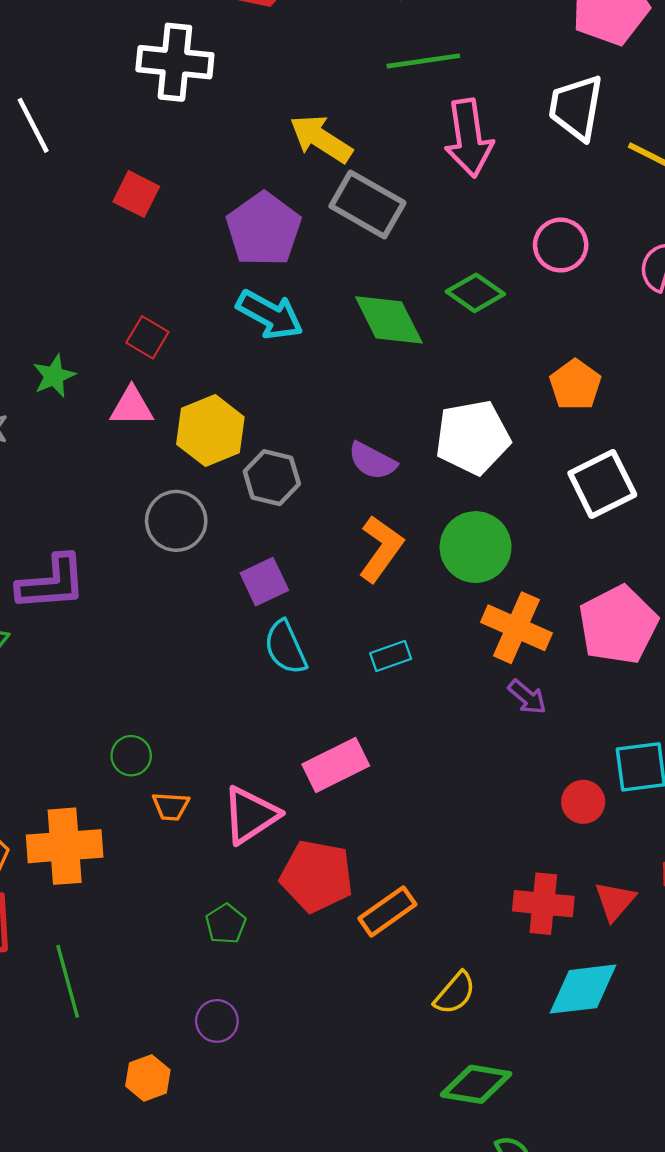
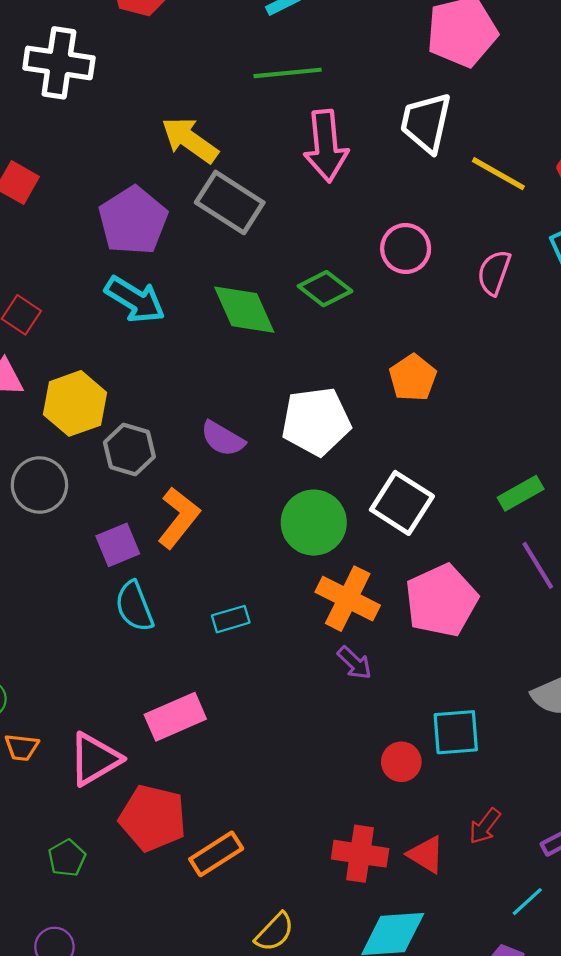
white square: (602, 484) -> (402, 503), moved, turned -34
orange L-shape: (381, 549) -> (179, 518), moved
red triangle: (615, 901) -> (426, 854), turned -42

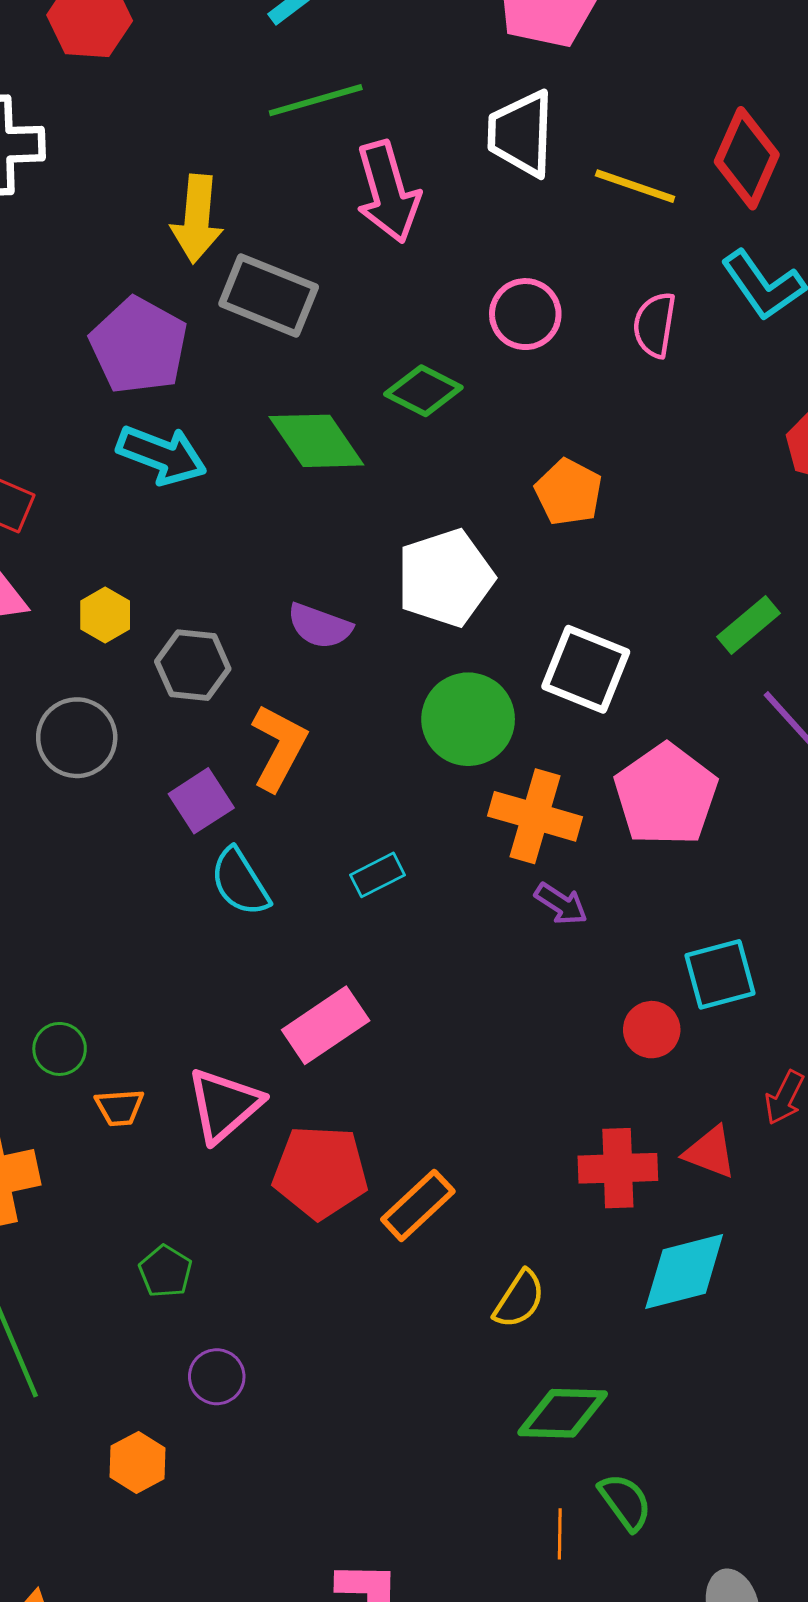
yellow arrow: (190, 140) -> (197, 219), turned -110
yellow hexagon: (75, 403) -> (105, 615), size x0.6
green pentagon: (67, 858) -> (165, 1271), moved

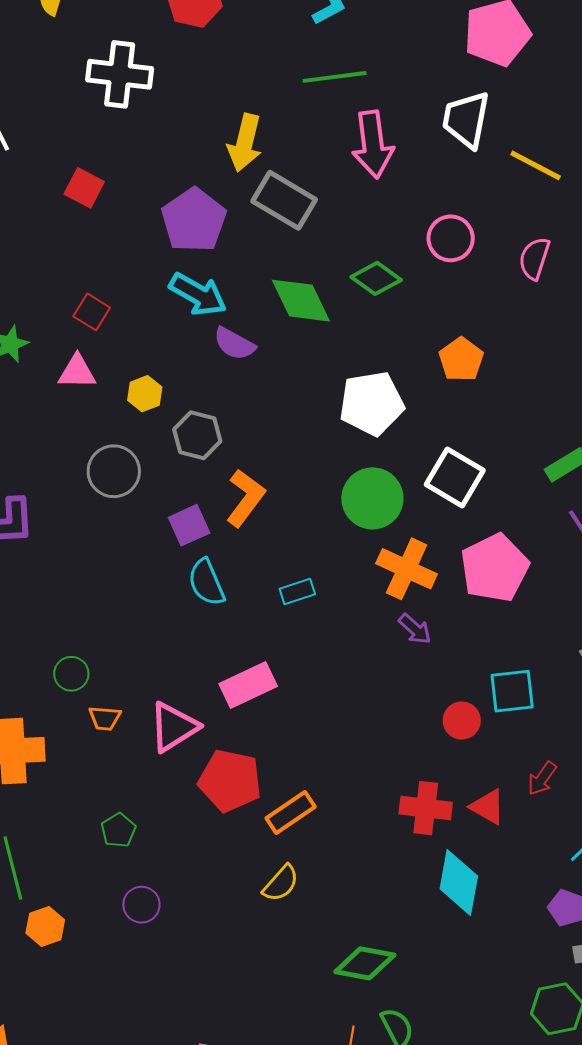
purple semicircle: (320, 626) -> (234, 344), moved
cyan diamond: (684, 1271) -> (459, 883), turned -74
yellow semicircle: (519, 1299) -> (281, 883), moved
orange hexagon: (137, 1462) -> (45, 926), moved

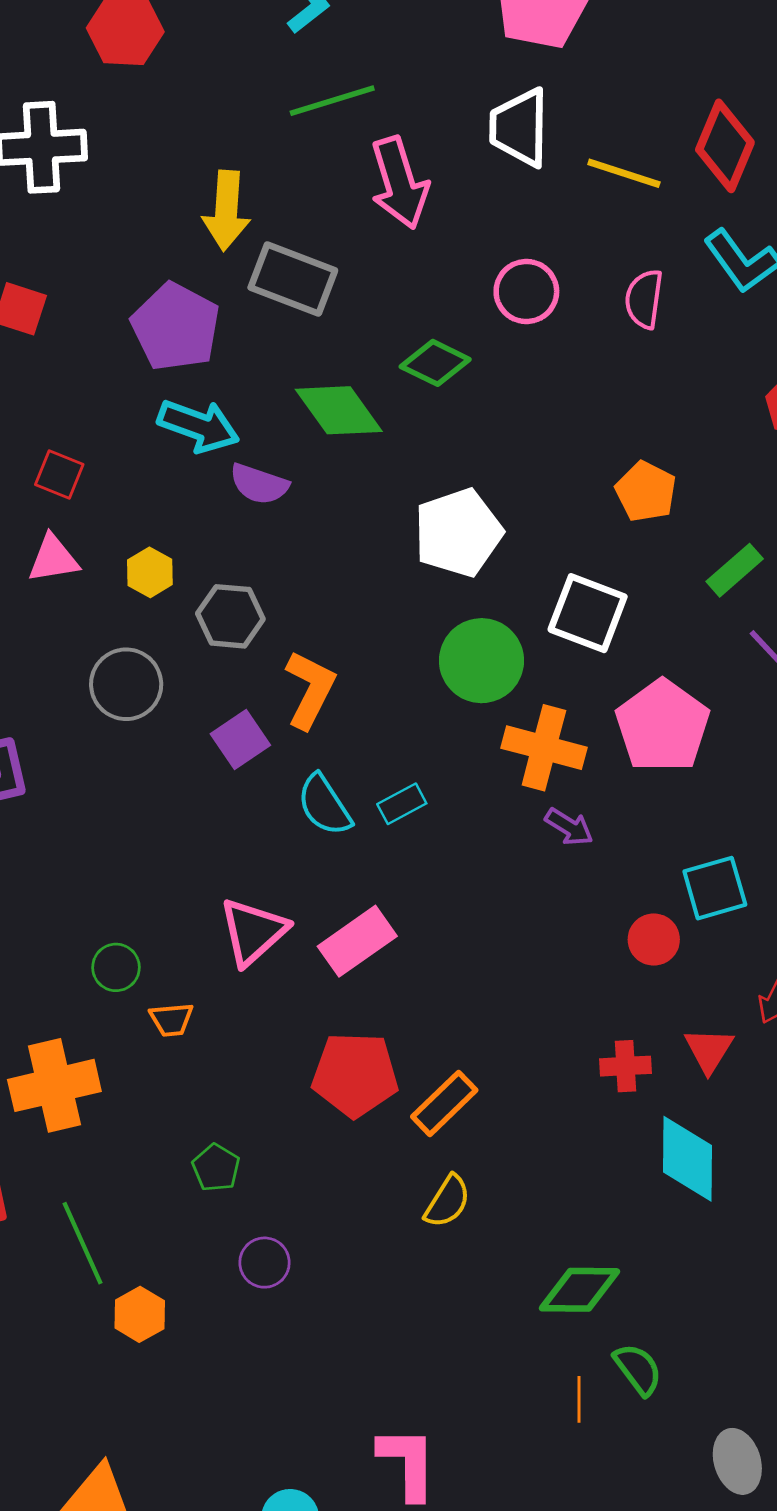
orange pentagon: (461, 359) -> (646, 491), moved
cyan semicircle: (206, 582) -> (324, 805), moved
pink triangle: (174, 727) -> (253, 932), moved
red triangle: (488, 807) -> (709, 1050), turned 42
red cross: (426, 808) -> (625, 1066), size x0.7

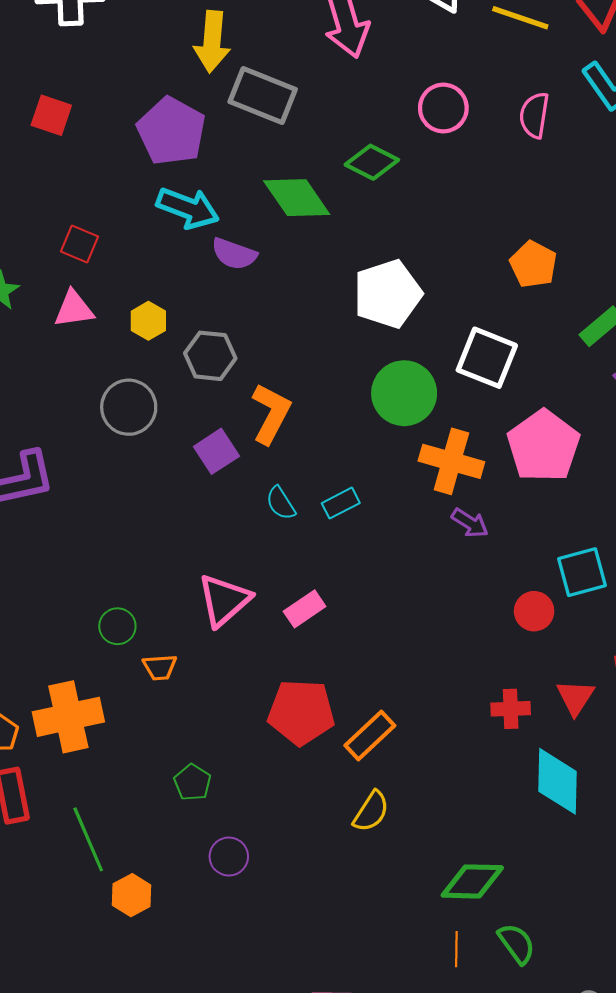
cyan semicircle: (324, 805) -> (281, 503), size x0.7
pink rectangle: (357, 941) -> (305, 609), size x0.7
orange line: (579, 1399) -> (456, 949), moved

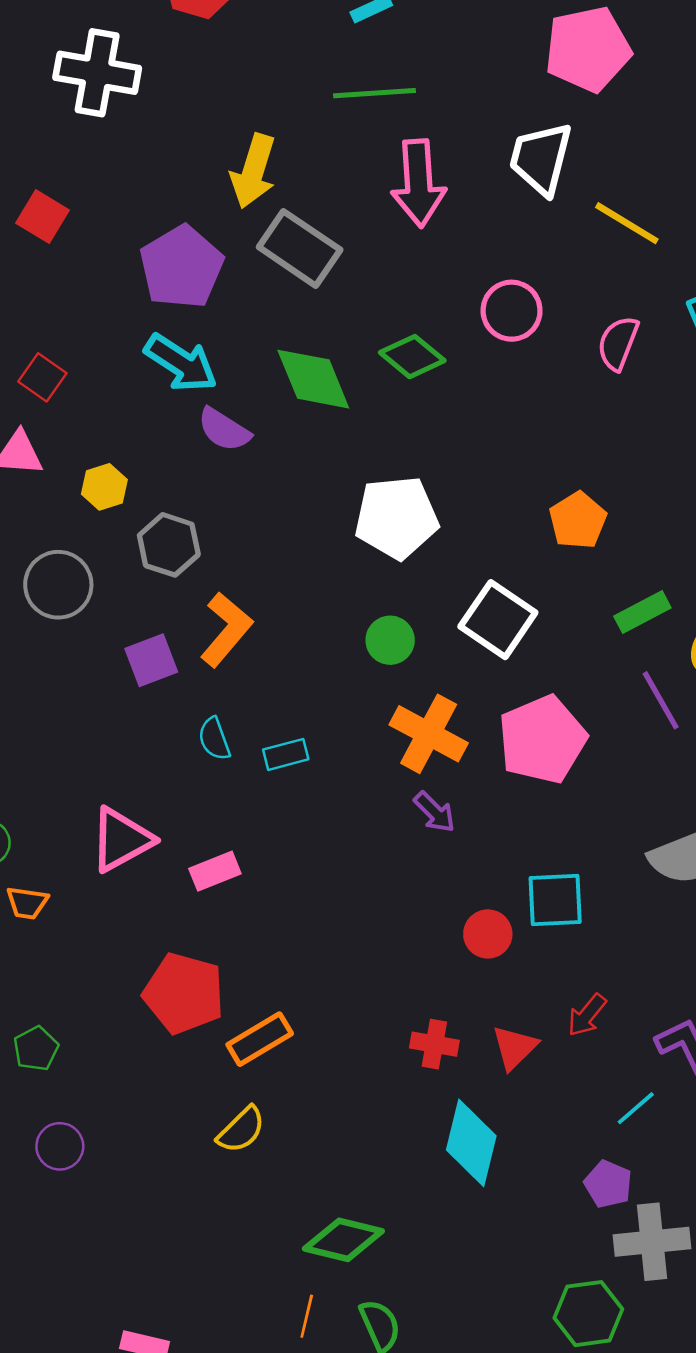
green circle: (404, 393) -> (390, 640), size x0.6

